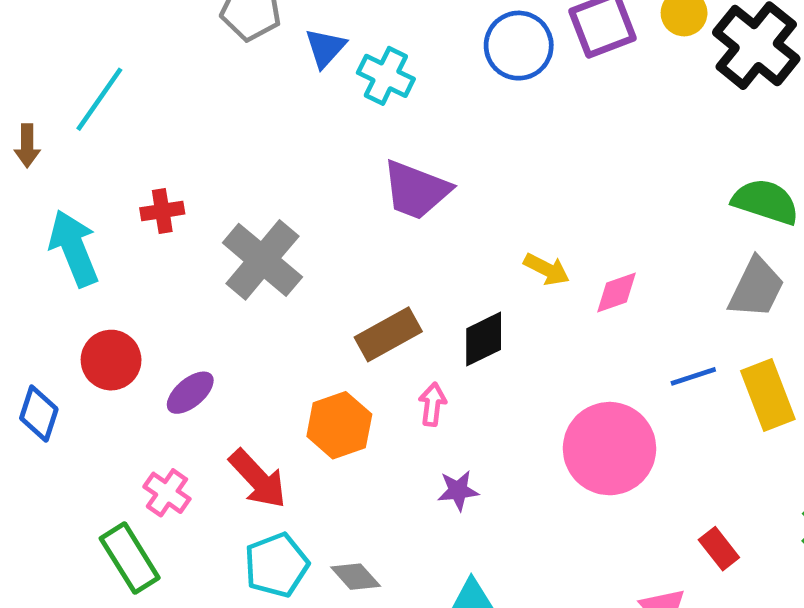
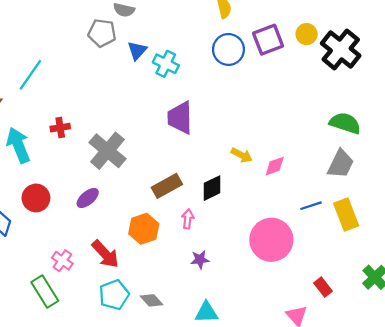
purple trapezoid: (416, 190) -> (180, 118), turned 68
purple ellipse: (190, 393) -> (88, 198), moved

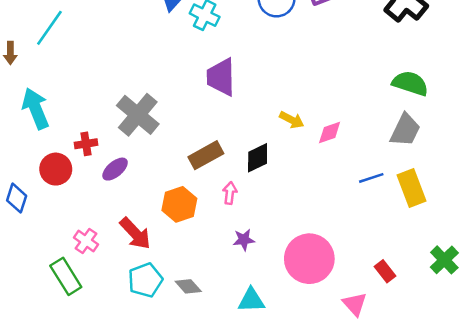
red cross: (60, 128) -> (86, 144), moved
pink circle: (271, 240) -> (309, 259), moved

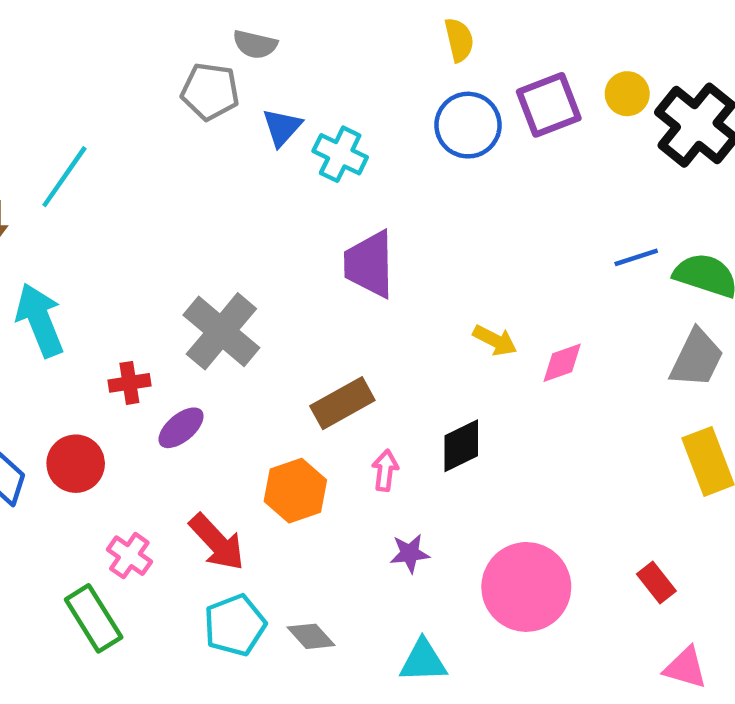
black diamond: (258, 158) -> (461, 446), moved
red circle: (56, 169) -> (76, 464), moved
blue line: (371, 178) -> (636, 257), moved
red rectangle: (385, 271) -> (656, 582), moved
pink triangle: (355, 304) -> (686, 668), moved, turned -32

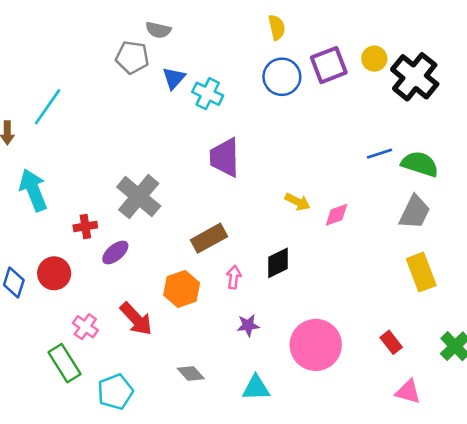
cyan pentagon: (235, 625) -> (115, 392), moved

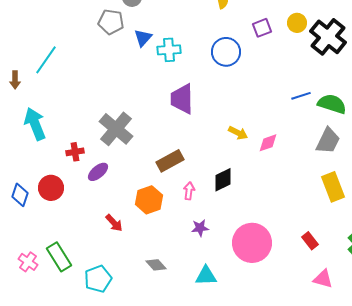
purple square: (329, 65) -> (262, 28), size x0.7
blue circle: (282, 77) -> (226, 52), moved
cyan cross: (208, 94) -> (169, 50), turned -30
red arrow: (136, 319) -> (114, 223), size x0.7
pink cross: (85, 327) -> (28, 262), moved

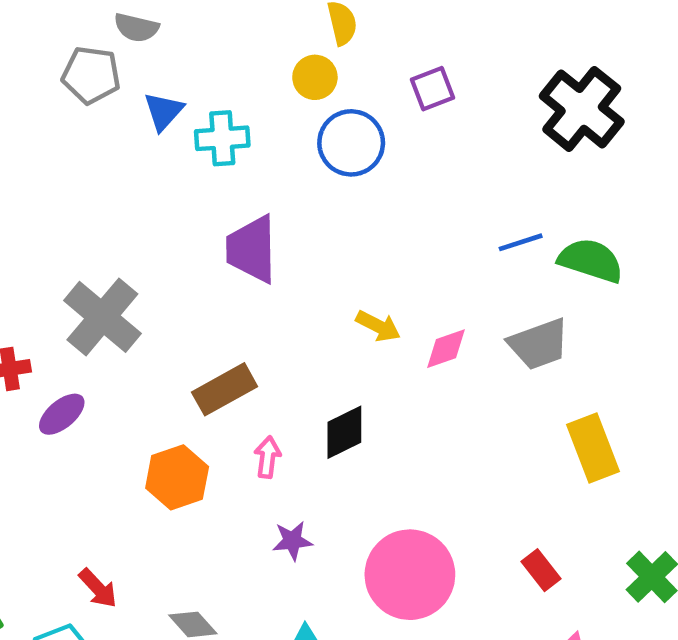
yellow circle: (297, 23) -> (315, 77), moved
gray trapezoid: (328, 141) -> (539, 344), moved, turned 44
red arrow: (114, 223) -> (98, 588), moved

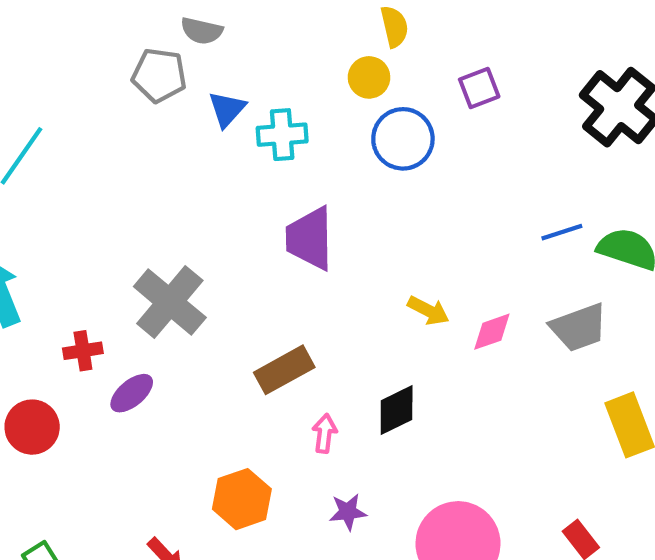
orange hexagon: (177, 477) -> (242, 499), moved

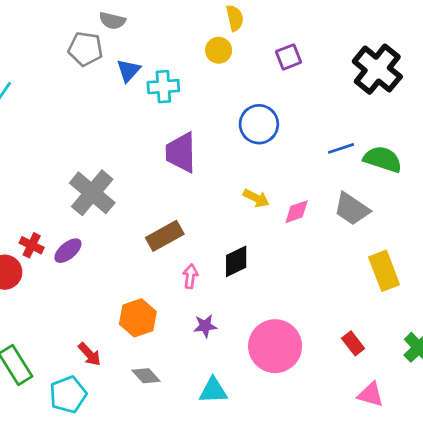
blue circle: (403, 139) -> (259, 124), moved
gray trapezoid: (579, 327) -> (352, 209), turned 54
red cross: (83, 351) -> (32, 245), moved, turned 35

